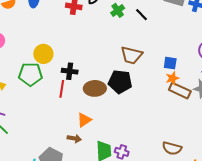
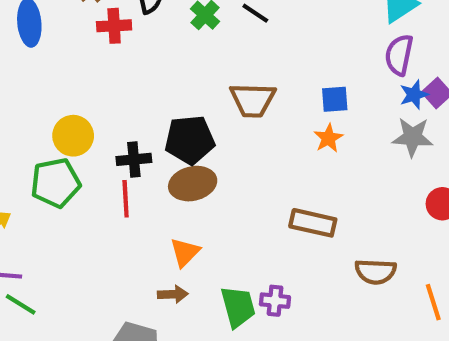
orange star: (172, 78) -> (328, 138), moved
black pentagon: (120, 82) -> (190, 140), moved
brown rectangle: (180, 91) -> (313, 223), moved

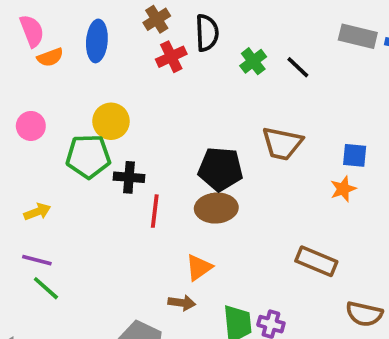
red cross: (114, 26) -> (171, 57), turned -32
yellow circle: (73, 136) -> (111, 121), moved
black cross: (134, 159) -> (129, 177), moved
green pentagon: (56, 183) -> (88, 156), moved

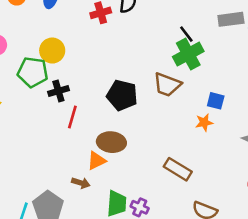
gray rectangle: (358, 36) -> (231, 19), turned -30
green cross: (253, 61) -> (188, 54), moved, size x1.6
black cross: (129, 177) -> (58, 91), turned -30
brown ellipse: (216, 208) -> (111, 142), moved

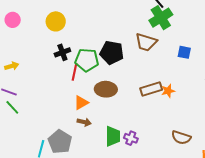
green pentagon: (33, 72) -> (87, 60), moved
orange star: (204, 122) -> (168, 91), moved
orange triangle: (96, 161) -> (81, 103), moved
brown rectangle: (178, 169) -> (151, 89), moved, turned -45

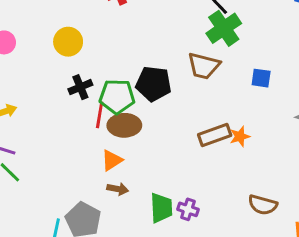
brown ellipse: (106, 89) -> (124, 125), moved

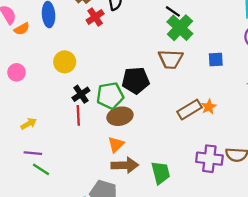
red line: (100, 115) -> (78, 115), moved
brown arrow: (118, 189) -> (125, 165), size x1.6
purple cross: (188, 209) -> (209, 159), moved, size x1.6

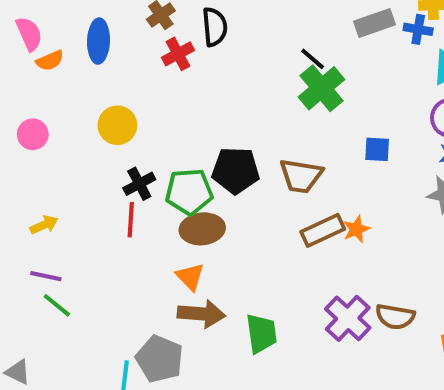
brown trapezoid: (171, 59) -> (301, 176), moved
orange triangle: (116, 145) -> (190, 277), turned -36
purple cross: (209, 159) -> (348, 318), turned 30

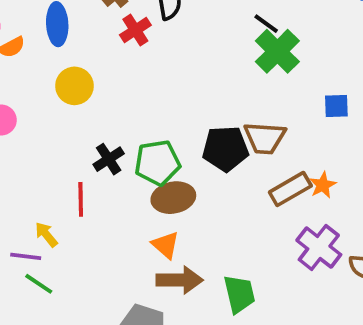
yellow circle: (117, 125) -> (74, 86), moved
black pentagon: (236, 170) -> (225, 149), moved
red line: (131, 220) -> (81, 199), moved
yellow arrow: (44, 225) -> (46, 234), moved, turned -100
purple cross: (348, 318) -> (319, 247), moved

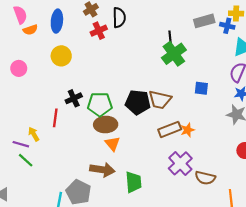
black line: (266, 24) -> (170, 38), turned 40
orange triangle: (166, 245) -> (112, 144), moved

